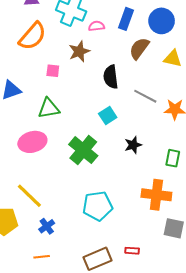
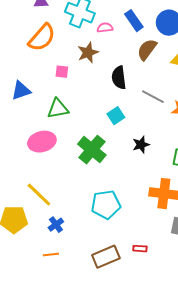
blue rectangle: (126, 19) -> (134, 21), turned -55

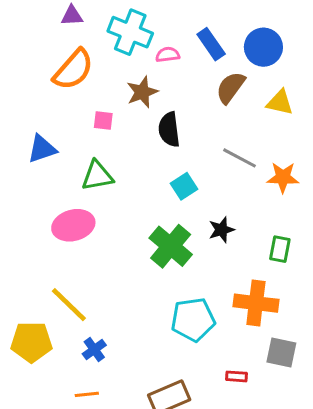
black semicircle: (119, 78) -> (169, 129), moved
green cross: (92, 150) -> (171, 246), moved
cyan pentagon: (106, 205) -> (193, 320), moved
red rectangle: (140, 249) -> (236, 376), moved

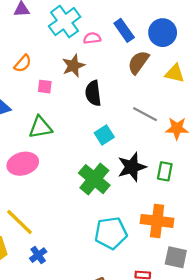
cyan cross: (130, 32) -> (65, 22), turned 32
orange semicircle: (73, 70) -> (23, 63), moved, size x0.6
black star: (222, 230) -> (132, 167), size x1.5
green rectangle: (280, 249) -> (165, 171), moved

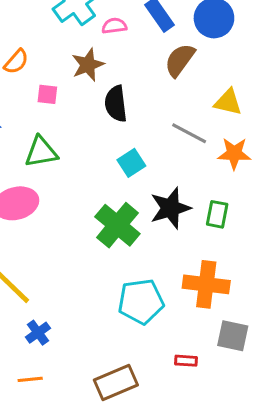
yellow triangle: (175, 73) -> (228, 102), moved

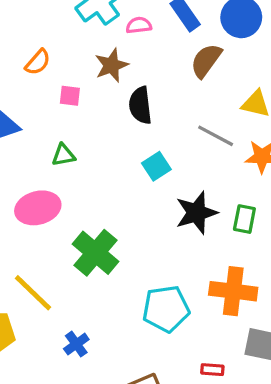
green triangle: (41, 152) -> (63, 155), size x0.7
green cross: (117, 225) -> (95, 253), moved
blue cross: (38, 333) -> (76, 344), moved

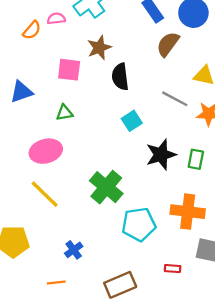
pink semicircle: (139, 25) -> (56, 19), moved
orange semicircle: (38, 62) -> (32, 30), moved
pink square: (70, 96) -> (69, 70), size x1.5
green cross: (95, 253) -> (106, 187), moved
yellow line: (33, 293) -> (45, 194), moved

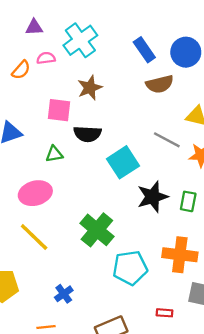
brown semicircle: (168, 44) -> (160, 84), turned -140
black semicircle: (120, 77) -> (87, 134), moved, turned -80
cyan square: (132, 121) -> (123, 162), size x1.5

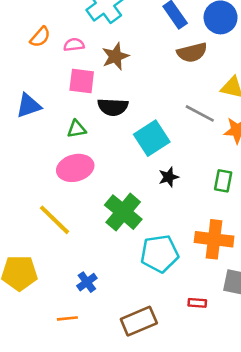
pink semicircle: (46, 58) -> (74, 45), moved
pink ellipse: (35, 193) -> (75, 168), moved
black star: (153, 197) -> (169, 177), moved, size x0.6

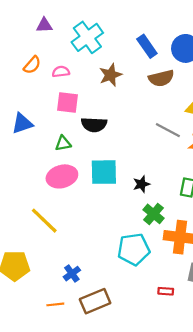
brown star: (115, 56) -> (111, 75), moved
cyan square: (152, 138) -> (104, 172), moved, turned 32
green cross: (123, 212) -> (154, 214), moved, size x0.7
brown rectangle: (139, 321) -> (95, 301), moved

